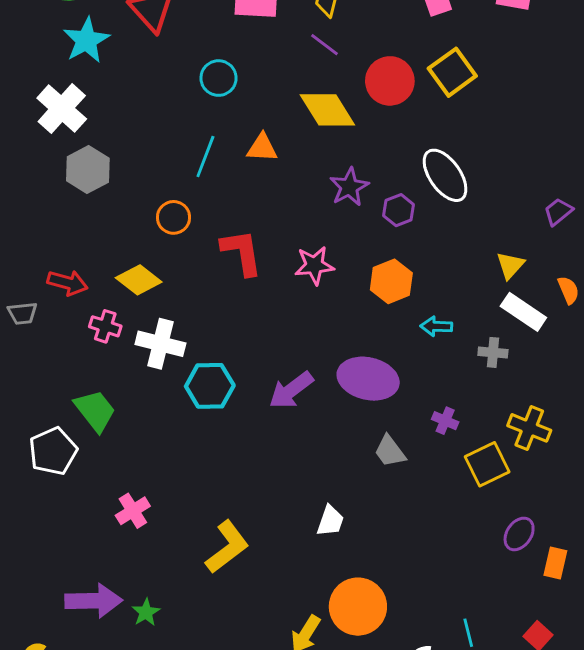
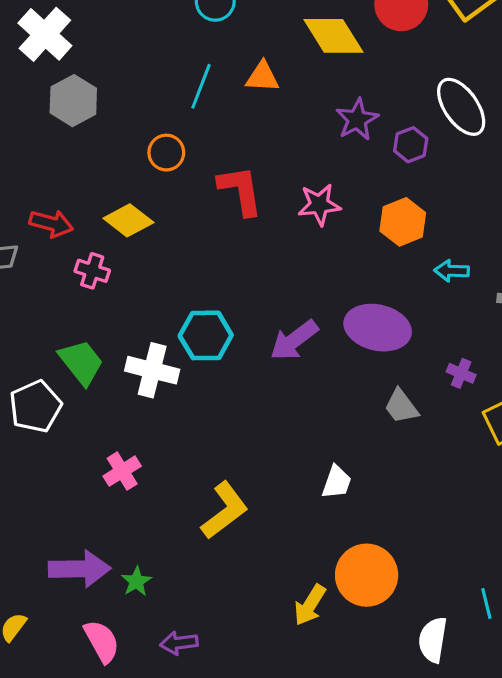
white cross: (160, 344) -> (152, 370), moved

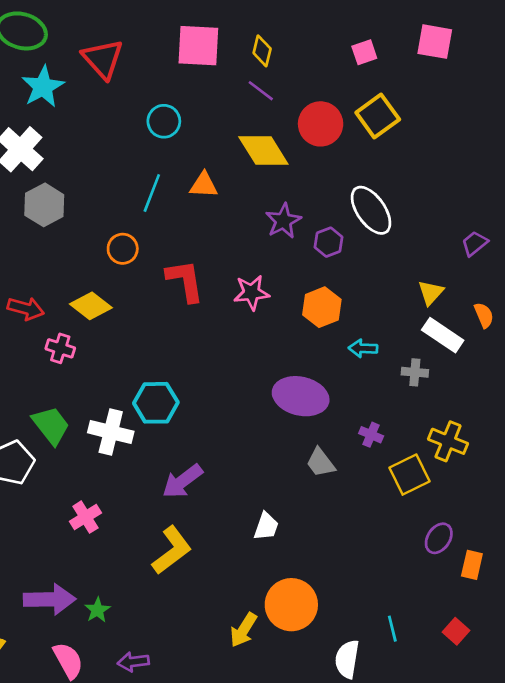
purple arrow: (294, 340) -> (182, 481), moved

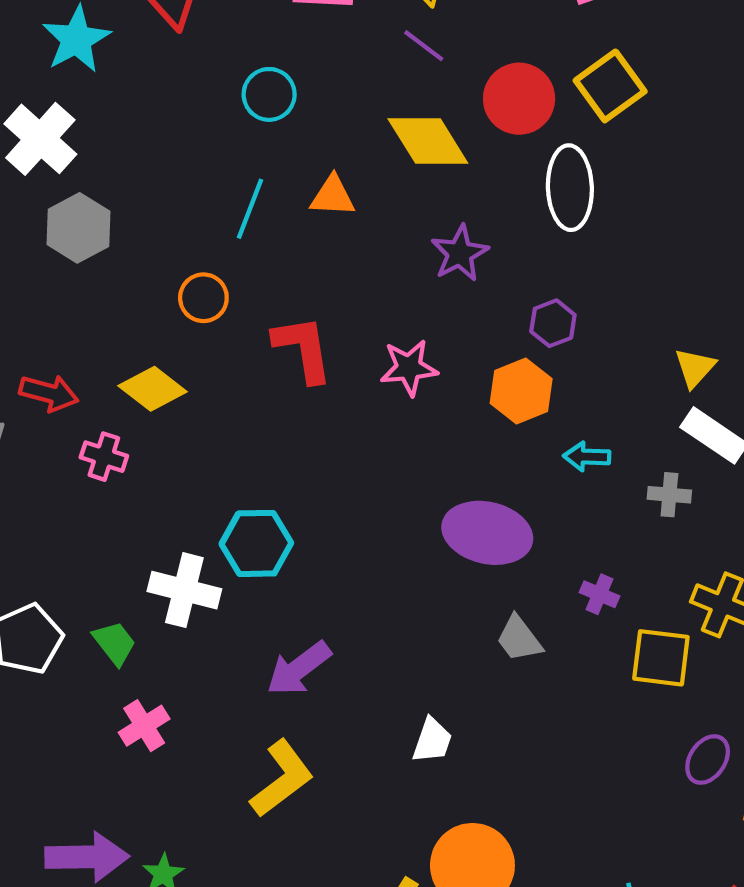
white ellipse: (371, 210) -> (570, 188), moved, turned 33
purple hexagon: (329, 242) -> (553, 323), moved
green trapezoid: (51, 425) -> (114, 643), moved, size x0.7
yellow square: (410, 475) -> (661, 658), turned 33

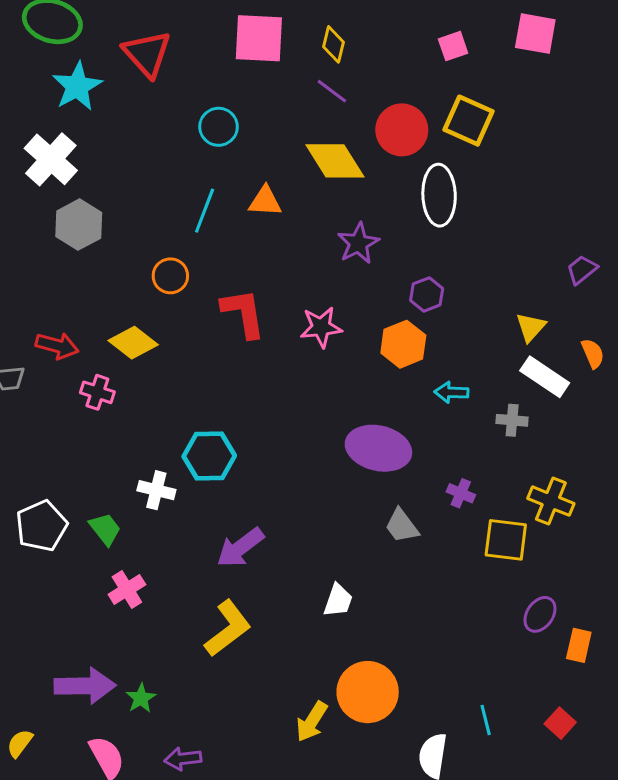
yellow square: (610, 86) -> (469, 121), turned -30
white cross: (184, 590) -> (156, 490), size x0.7

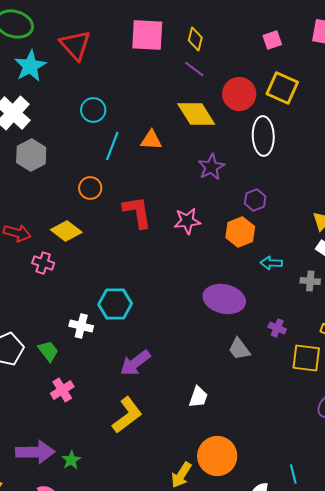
cyan circle: (219, 127) -> (93, 110), moved

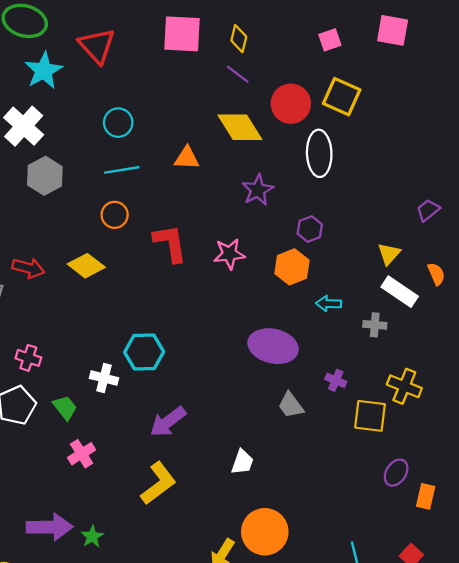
cyan line: (112, 146) -> (122, 170), moved, turned 60
pink cross: (43, 263) -> (28, 358), moved

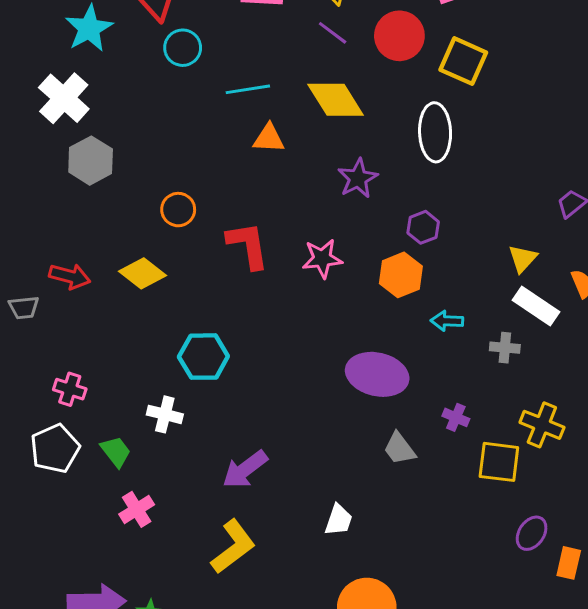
red circle: (291, 104) -> (399, 36), moved
cyan circle: (118, 123) -> (183, 48), moved
cyan line: (122, 170) -> (248, 89), moved
cyan hexagon: (144, 352) -> (203, 357), moved

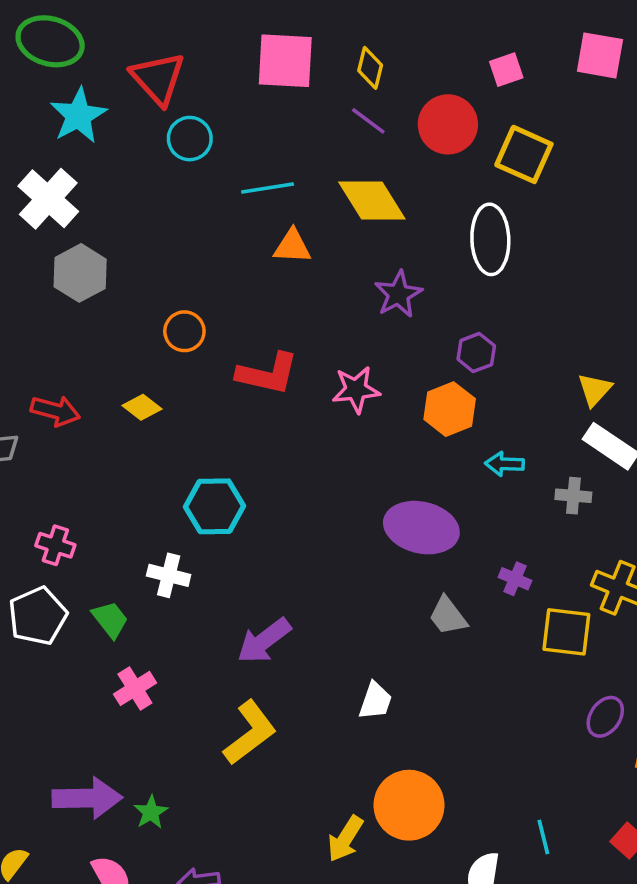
red L-shape: (248, 245) -> (268, 374), turned 112
yellow diamond: (143, 273) -> (142, 407), size x0.7

